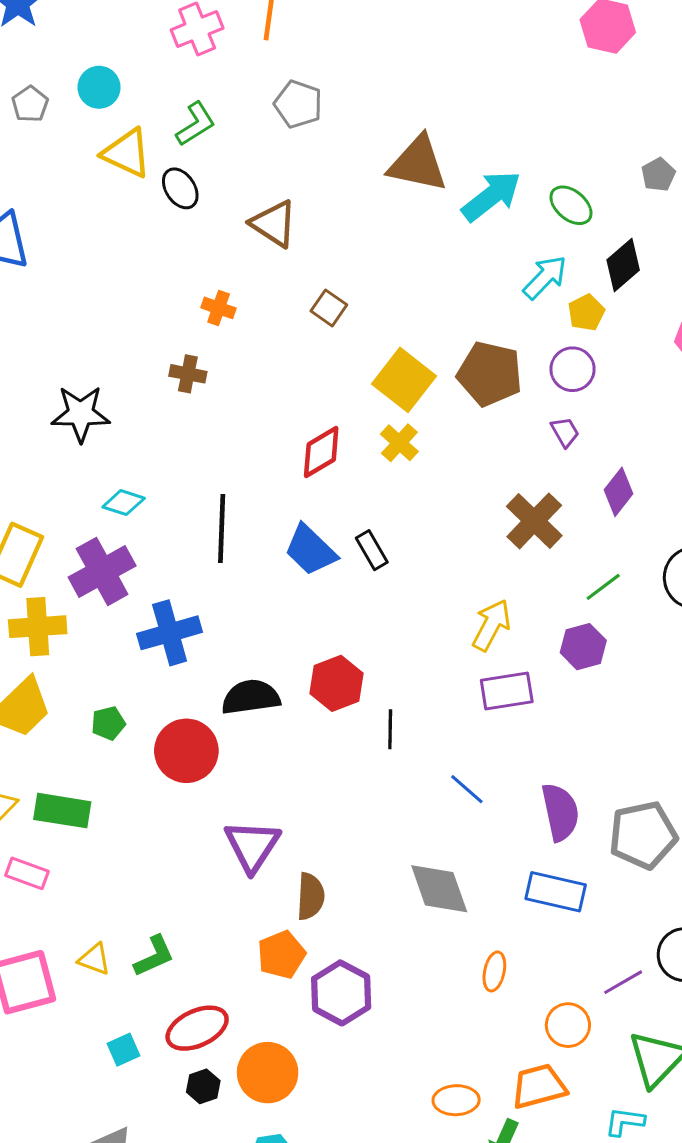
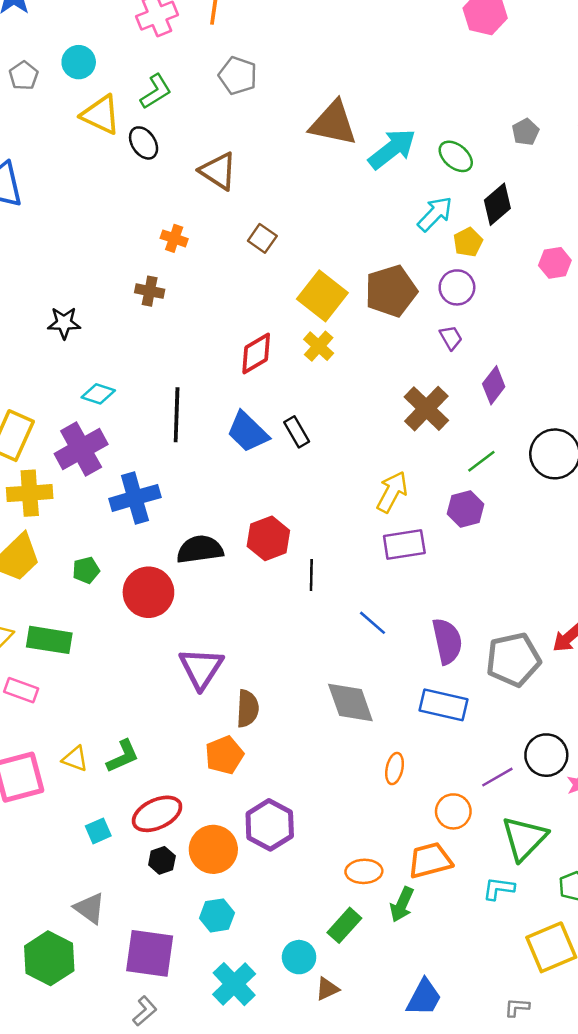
brown pentagon: (490, 374) -> (391, 291), turned -30
black star: (81, 414) -> (64, 323), size x0.7
purple hexagon: (341, 993) -> (270, 825), moved

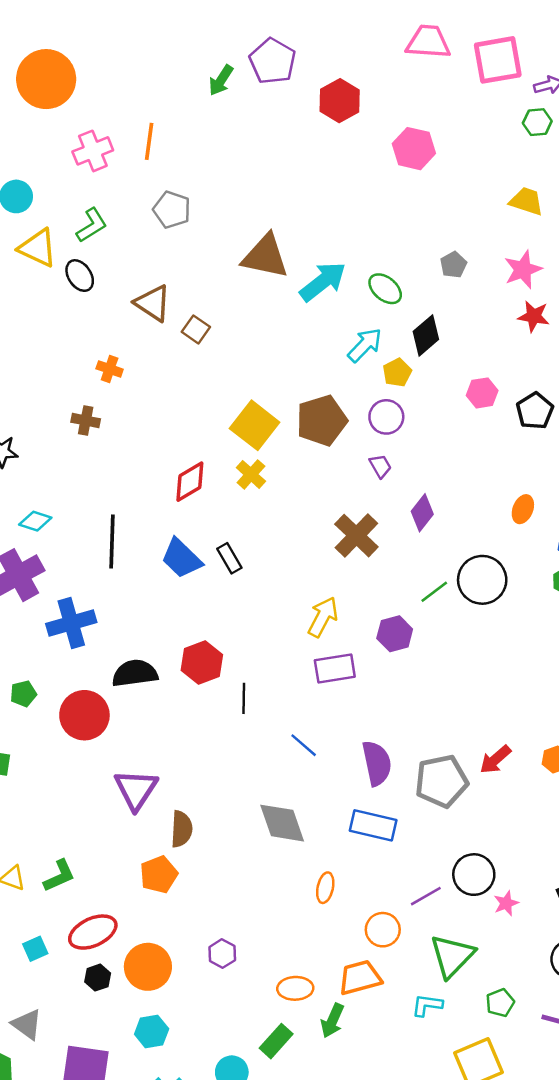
brown square: (262, 238) -> (196, 329), moved
green line: (481, 461) -> (434, 592), moved
purple hexagon: (270, 825) -> (222, 954), moved, size x0.6

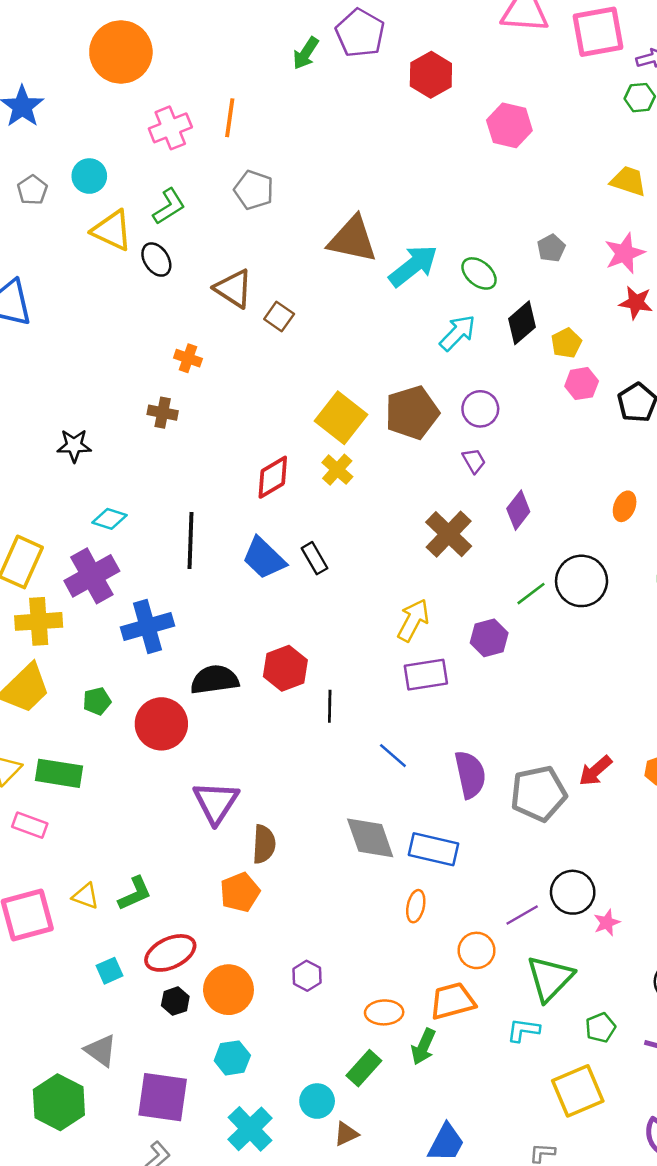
yellow pentagon: (397, 373) -> (566, 343), moved
blue rectangle: (373, 825) -> (433, 849), moved

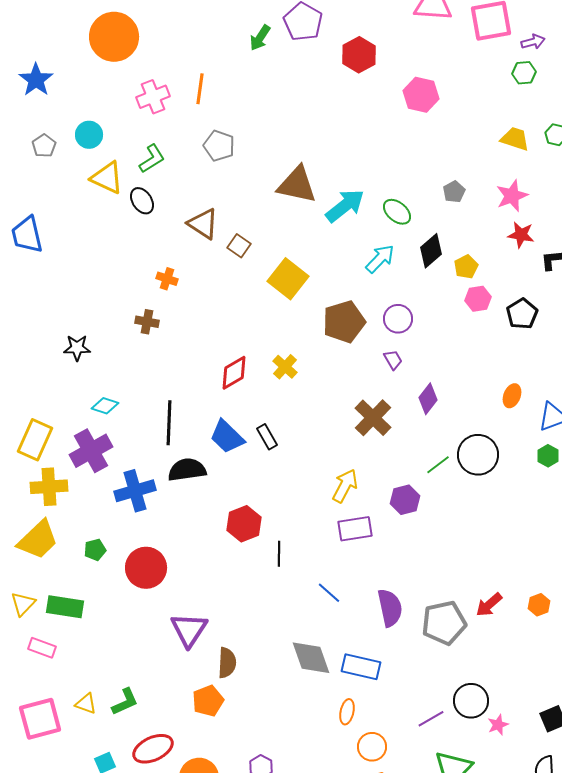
yellow square: (341, 418) -> (288, 279), moved
black semicircle: (215, 680) -> (187, 470), moved
orange circle: (477, 950) -> (372, 747), moved

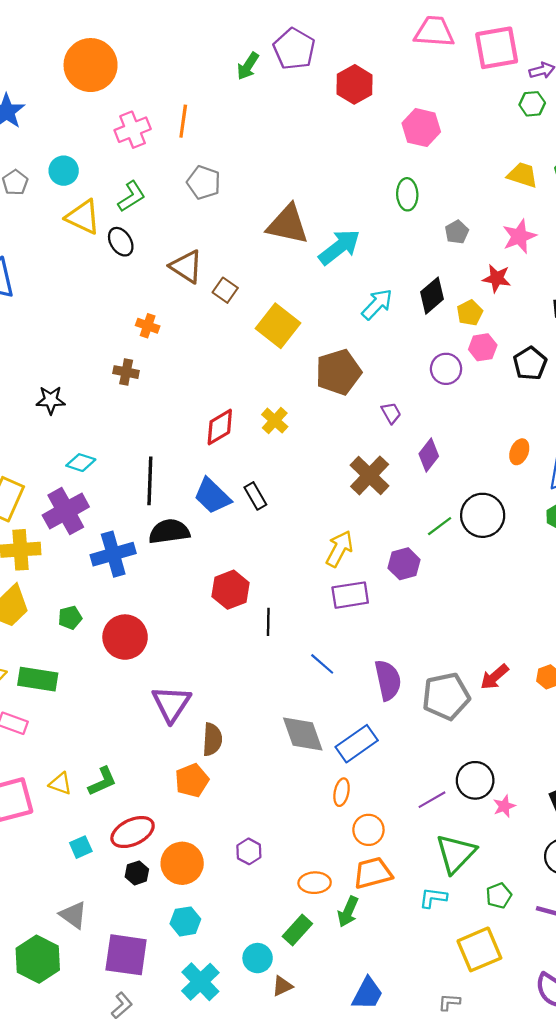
green ellipse: (397, 212) -> (407, 194), moved, turned 48
red star: (521, 235) -> (497, 278), moved
purple circle: (398, 319) -> (446, 369), moved
blue rectangle: (361, 667) -> (357, 744), turned -48

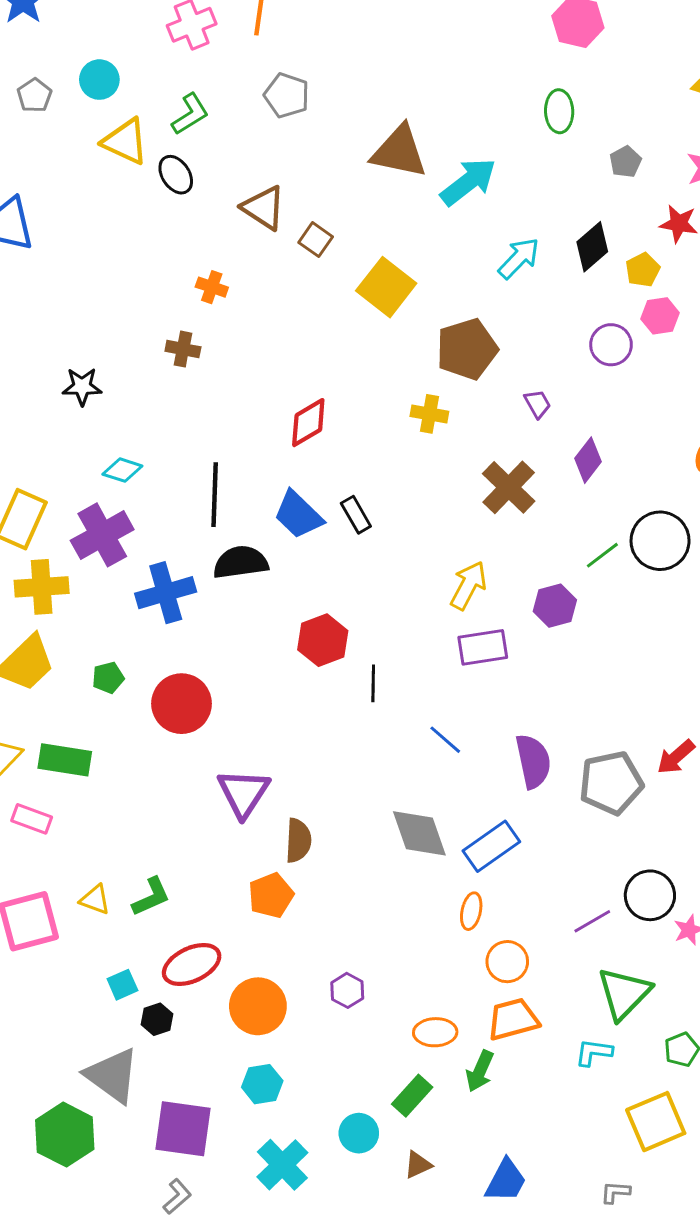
yellow cross: (275, 421) -> (429, 414), moved, turned -32
black hexagon: (137, 873) -> (157, 1019), moved
gray triangle: (73, 915) -> (112, 1075), size x1.5
brown triangle: (282, 986) -> (418, 1165), moved

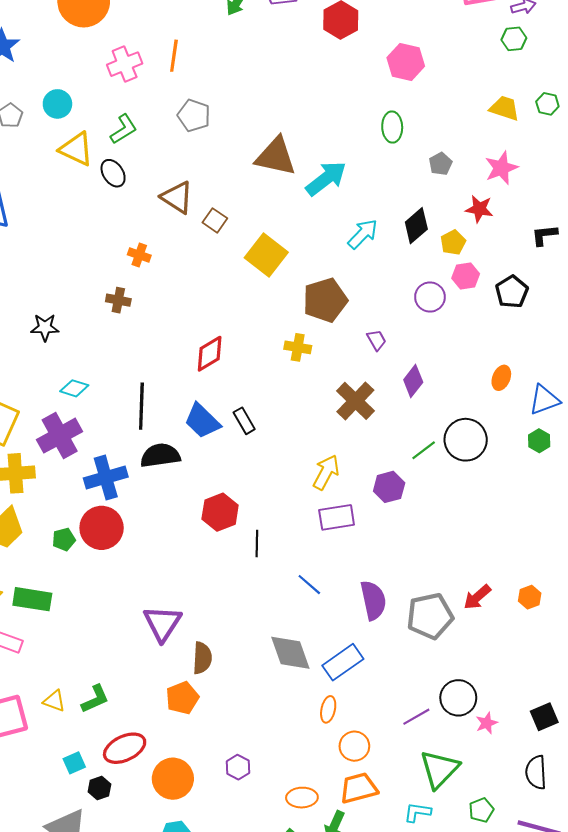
red circle: (182, 704) -> (102, 528), moved

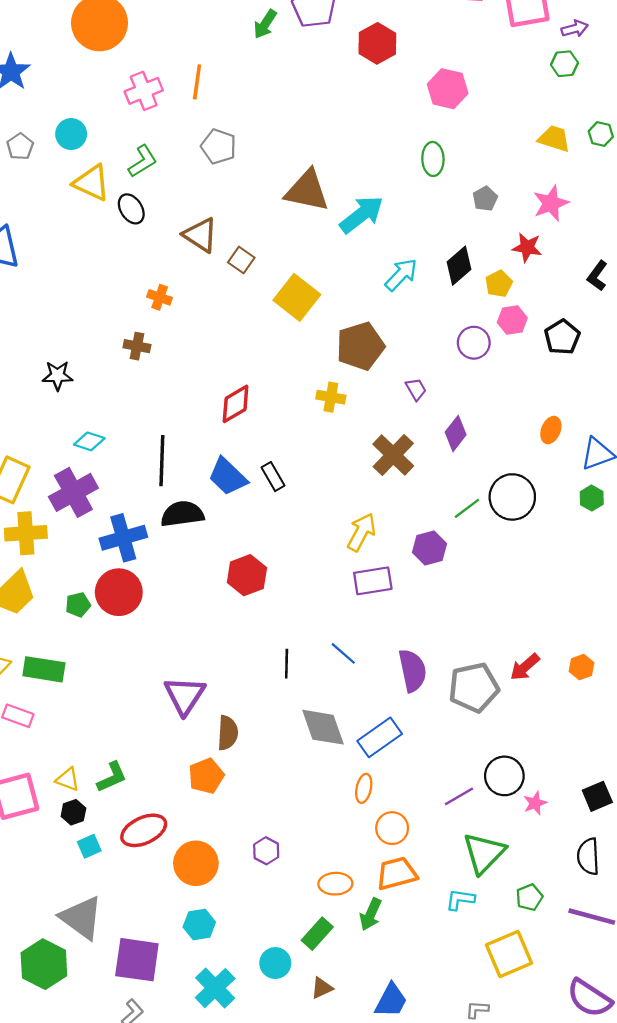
black L-shape: (544, 235) -> (597, 276), turned -48
black line: (257, 544) -> (287, 664), moved
black hexagon: (99, 788) -> (73, 812), moved

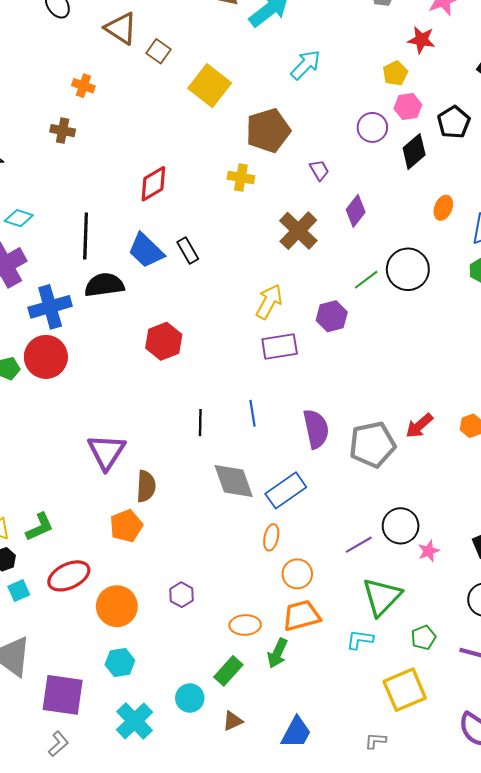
black diamond: (459, 266) -> (414, 151), moved
blue line: (343, 653) -> (252, 413), turned 40

